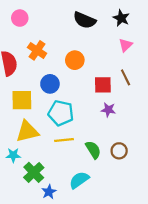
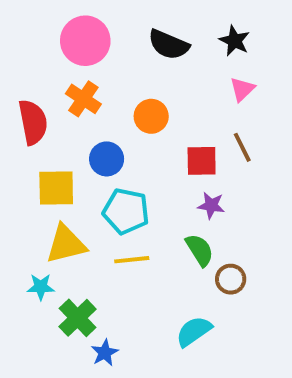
pink circle: (20, 18) -> (85, 41), moved, size x1.6
green semicircle: (93, 150) -> (200, 250), moved
cyan semicircle: (79, 180) -> (194, 331), moved

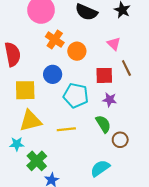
pink triangle: (242, 89) -> (114, 44), moved, turned -32
orange cross: (83, 99) -> (55, 40), moved
cyan pentagon: (126, 211) -> (76, 95), moved

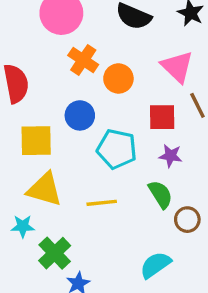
pink triangle: (114, 44) -> (177, 67), size x1.5
yellow triangle: (30, 121) -> (45, 189), turned 30

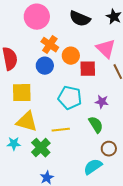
blue circle: (80, 115) -> (45, 66), moved
red square: (162, 117) -> (88, 69), moved
brown circle: (187, 220) -> (109, 149), moved
green cross: (55, 253) -> (41, 148), moved

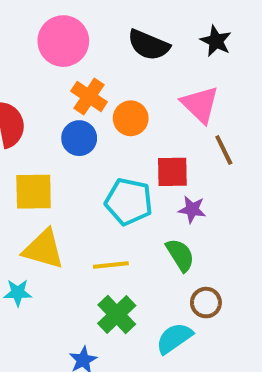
red square: (88, 69) -> (172, 172), moved
green cross: (41, 148) -> (117, 314), moved

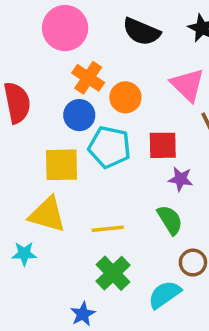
yellow square: (34, 192) -> (61, 165), moved
cyan pentagon: (129, 202) -> (109, 147), moved

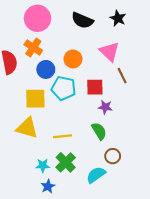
orange cross: (88, 78) -> (33, 48), moved
cyan star: (24, 254) -> (43, 165), moved

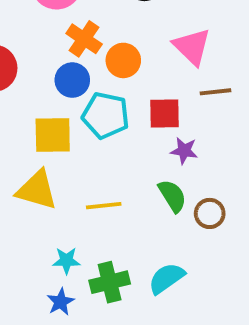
orange cross: (33, 48) -> (84, 39), moved
brown line: (122, 76) -> (216, 92), turned -70
brown circle: (113, 156) -> (210, 213), moved
green cross: (66, 162) -> (110, 282), moved, turned 30
blue star: (48, 186) -> (61, 302), moved

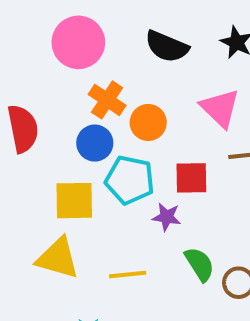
purple star: (184, 151) -> (167, 217), moved

